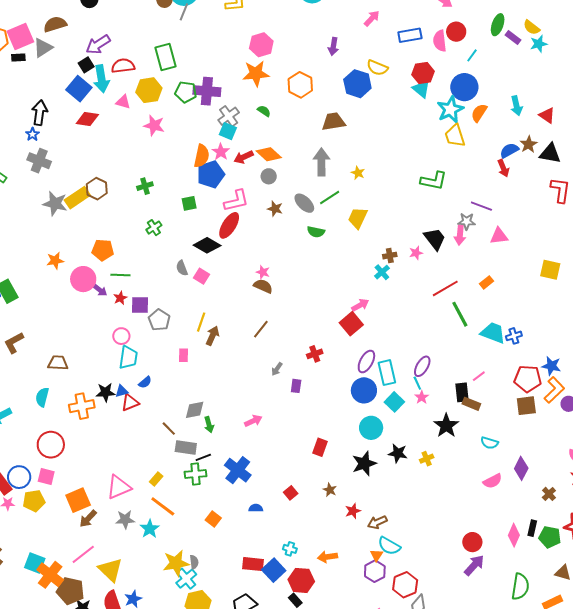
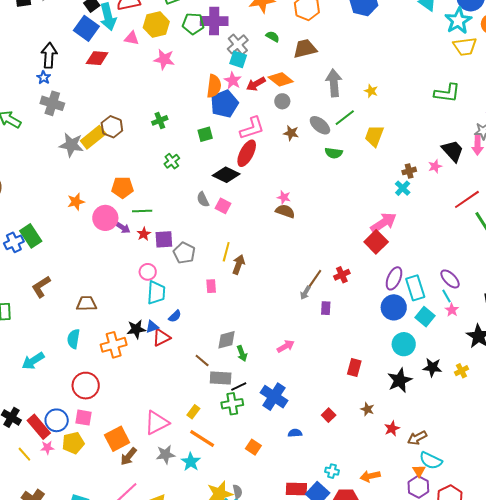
brown trapezoid: (333, 122) -> (305, 49), moved
yellow trapezoid: (455, 136) -> (465, 46), turned -75
pink arrow: (360, 305) -> (384, 223), size x1.5
brown line: (261, 329) -> (315, 278), moved
purple ellipse: (422, 366) -> (450, 279), turned -70

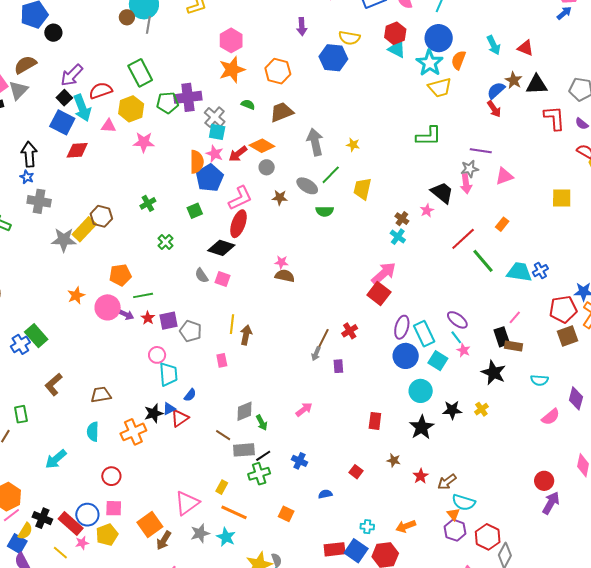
brown cross: (409, 171) -> (402, 219), turned -32
red circle: (86, 386) -> (111, 476), size x0.7
blue cross: (274, 397) -> (299, 461), size x0.6

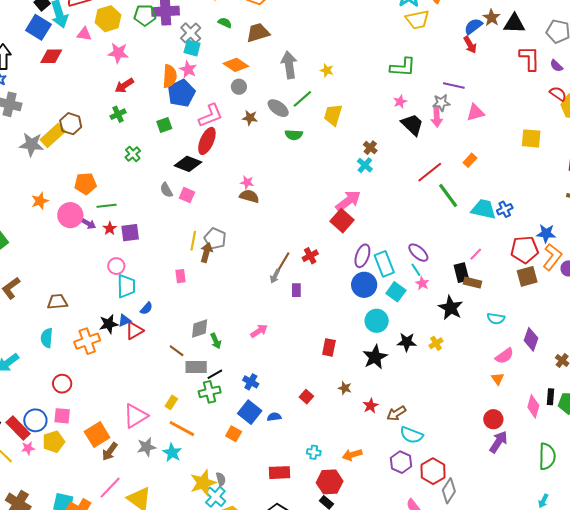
red arrow: (238, 154) -> (124, 85), moved
pink star: (427, 210) -> (400, 102), moved
gray pentagon: (191, 331) -> (215, 239), moved
orange triangle: (453, 514) -> (498, 379), moved
blue square: (356, 551) -> (250, 412), moved

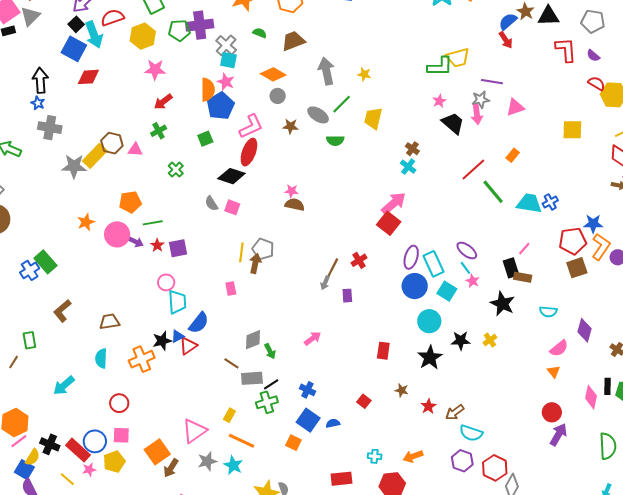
yellow trapezoid: (417, 20) -> (458, 58), moved
pink triangle: (84, 34) -> (135, 150), moved
blue semicircle: (146, 308) -> (199, 323), size x1.6

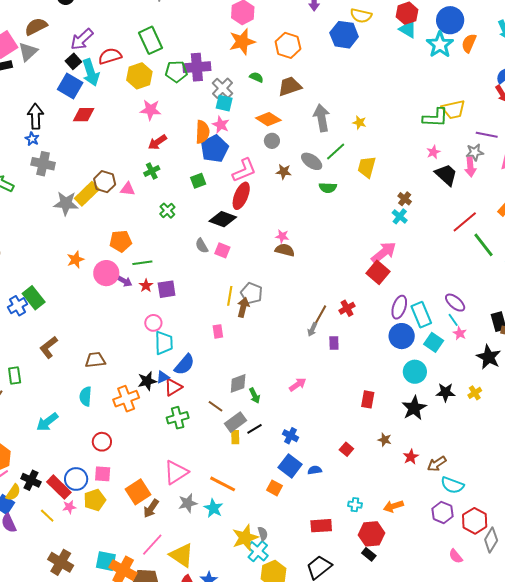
gray rectangle: (252, 378) -> (236, 422), turned -35
green cross: (267, 402) -> (178, 418), moved
yellow rectangle: (229, 415) -> (235, 437), moved, turned -32

